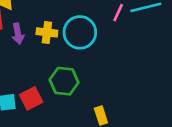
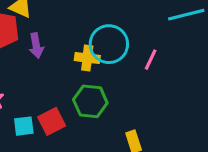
pink line: (118, 13) -> (151, 60), moved
yellow cross: (47, 32) -> (87, 58), moved

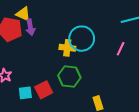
purple arrow: (36, 46) -> (30, 27), moved
pink line: (151, 60) -> (121, 49), moved

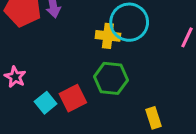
cyan square: (25, 93) -> (46, 103), turned -32

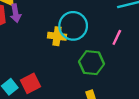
green hexagon: (111, 78) -> (92, 63), moved

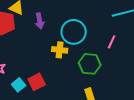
purple arrow: (16, 13) -> (40, 21), moved
yellow cross: (57, 36) -> (60, 50), moved

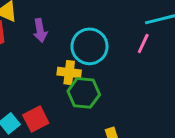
pink line: (112, 42) -> (143, 43), moved
green hexagon: (90, 64) -> (84, 93), moved

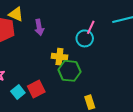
pink line: (143, 43) -> (91, 27), moved
cyan circle: (89, 46) -> (85, 38), moved, size x0.7

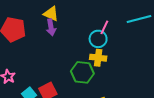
yellow triangle: (16, 14) -> (51, 14), moved
yellow cross: (59, 57) -> (98, 58), moved

